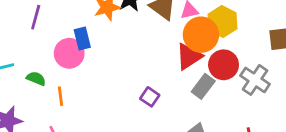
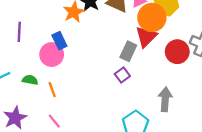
red circle: (224, 65) -> (177, 52), moved
gray rectangle: (203, 86) -> (128, 51), moved
purple square: (150, 97) -> (122, 75), turned 32

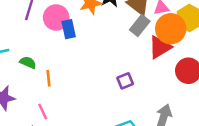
gray rectangle: (128, 51) -> (140, 25), moved
pink circle: (52, 55) -> (56, 18), moved

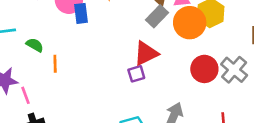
red triangle: (160, 47) -> (146, 53), moved
pink line: (43, 112) -> (26, 95), moved

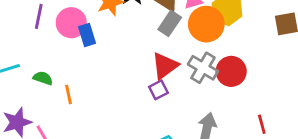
gray cross: (234, 70) -> (203, 68), moved

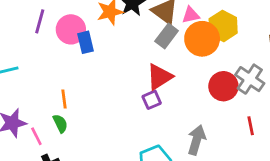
gray cross: (203, 68) -> (250, 79), moved
green semicircle: (43, 78) -> (60, 124), moved, turned 42
red line: (262, 124) -> (251, 126), moved

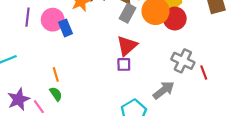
gray cross: (250, 79) -> (183, 61), moved
red circle: (223, 86) -> (175, 19), moved
purple square: (152, 100) -> (124, 64), turned 32
gray arrow: (197, 140) -> (164, 90), turned 45

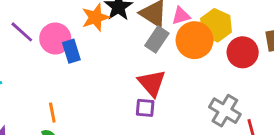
purple line: (27, 17) -> (22, 32), turned -60
red circle: (175, 19) -> (243, 52), moved
red triangle: (127, 46) -> (152, 83), turned -35

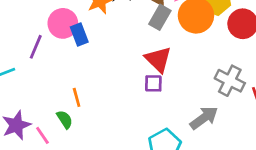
purple line: (22, 32) -> (36, 47), moved, turned 75
orange line: (52, 113) -> (77, 97), moved

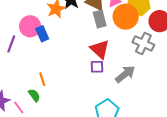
gray rectangle: (160, 17) -> (100, 19), turned -42
gray cross: (230, 81) -> (143, 43), moved
gray arrow: (204, 118) -> (125, 74), moved

